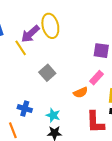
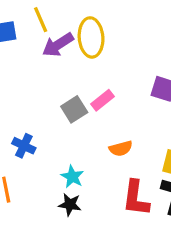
yellow line: (21, 48) -> (41, 20), moved
pink rectangle: (97, 78) -> (102, 100), moved
blue cross: (25, 109) -> (24, 146), moved

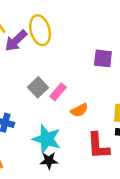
pink rectangle: (102, 100) -> (58, 92), moved
cyan star: (72, 177) -> (47, 139), size x1.6

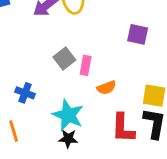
pink rectangle: (58, 92) -> (86, 65), turned -36

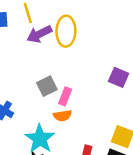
orange semicircle: (106, 88) -> (62, 116), moved

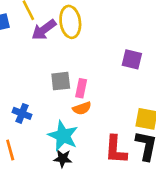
gray square: (47, 86) -> (61, 81), turned 30

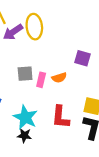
orange semicircle: (82, 108) -> (59, 78), moved
red L-shape: (116, 150) -> (61, 117), moved

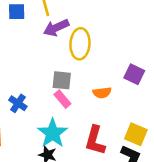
yellow ellipse: (34, 27) -> (80, 44), moved
pink rectangle: (41, 80) -> (62, 99), moved, turned -64

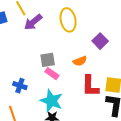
yellow ellipse: (80, 44) -> (68, 20), moved
purple square: (134, 74) -> (100, 41), turned 35
red L-shape: (95, 140) -> (90, 86), moved

